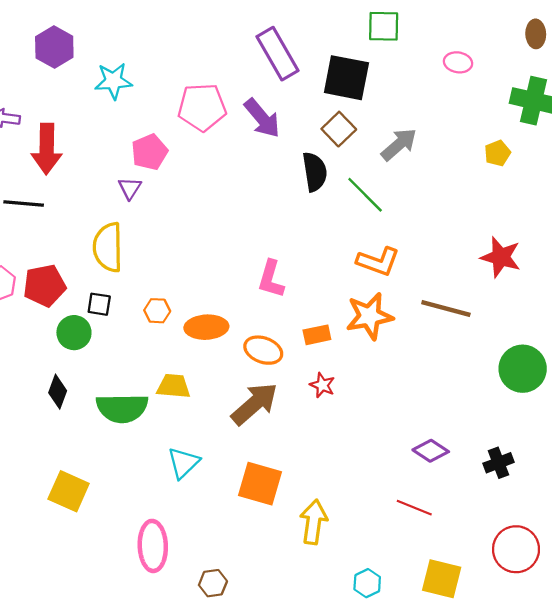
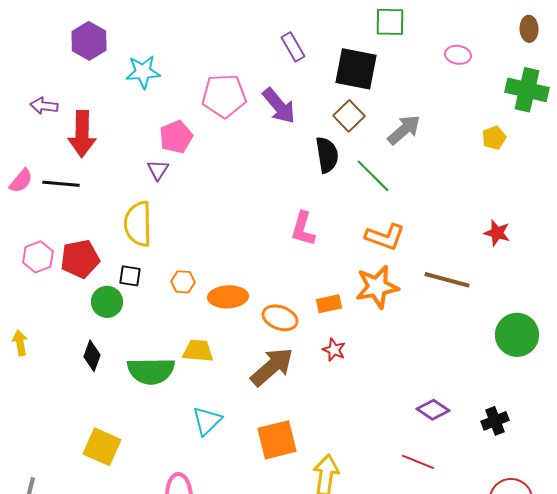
purple rectangle: (277, 54) -> (293, 47), size x0.6
red star: (501, 257) -> (497, 233), size x0.7
pink L-shape: (271, 279) -> (303, 229), moved
orange square: (260, 484) -> (277, 440), turned -30

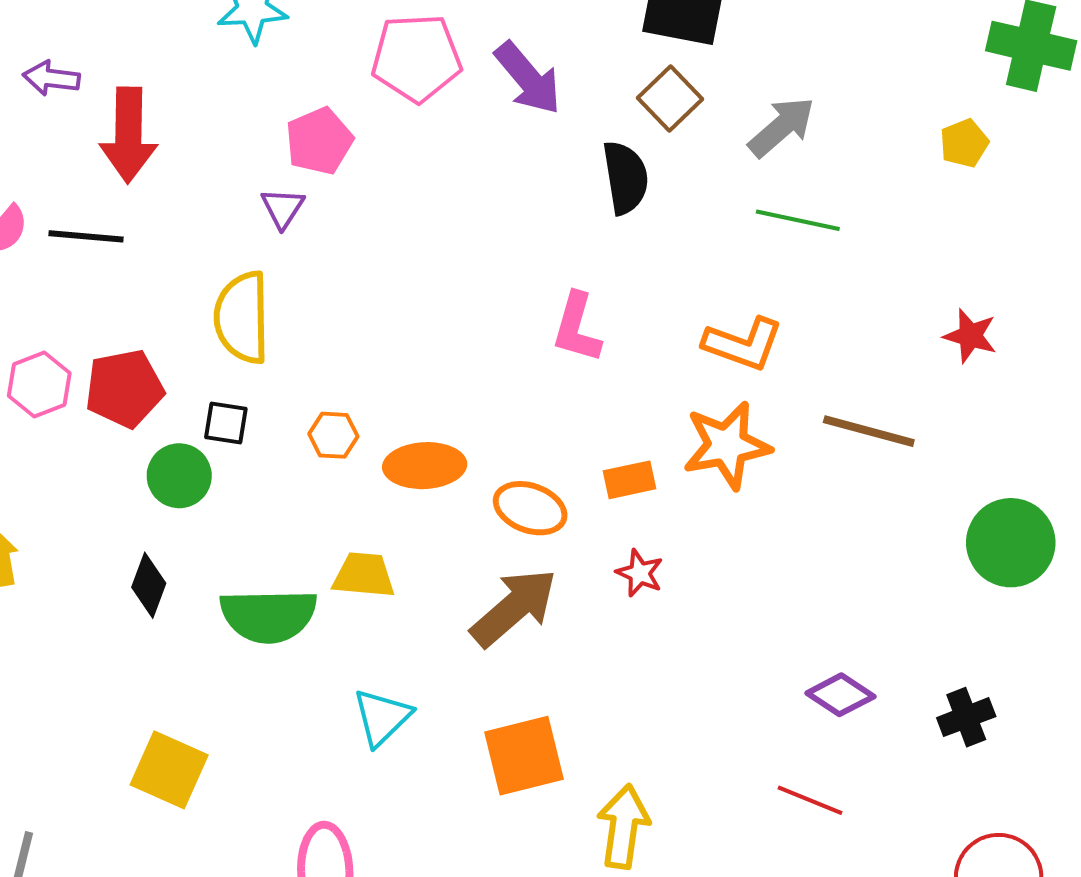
green line: (373, 176) -> (798, 220), moved, turned -33

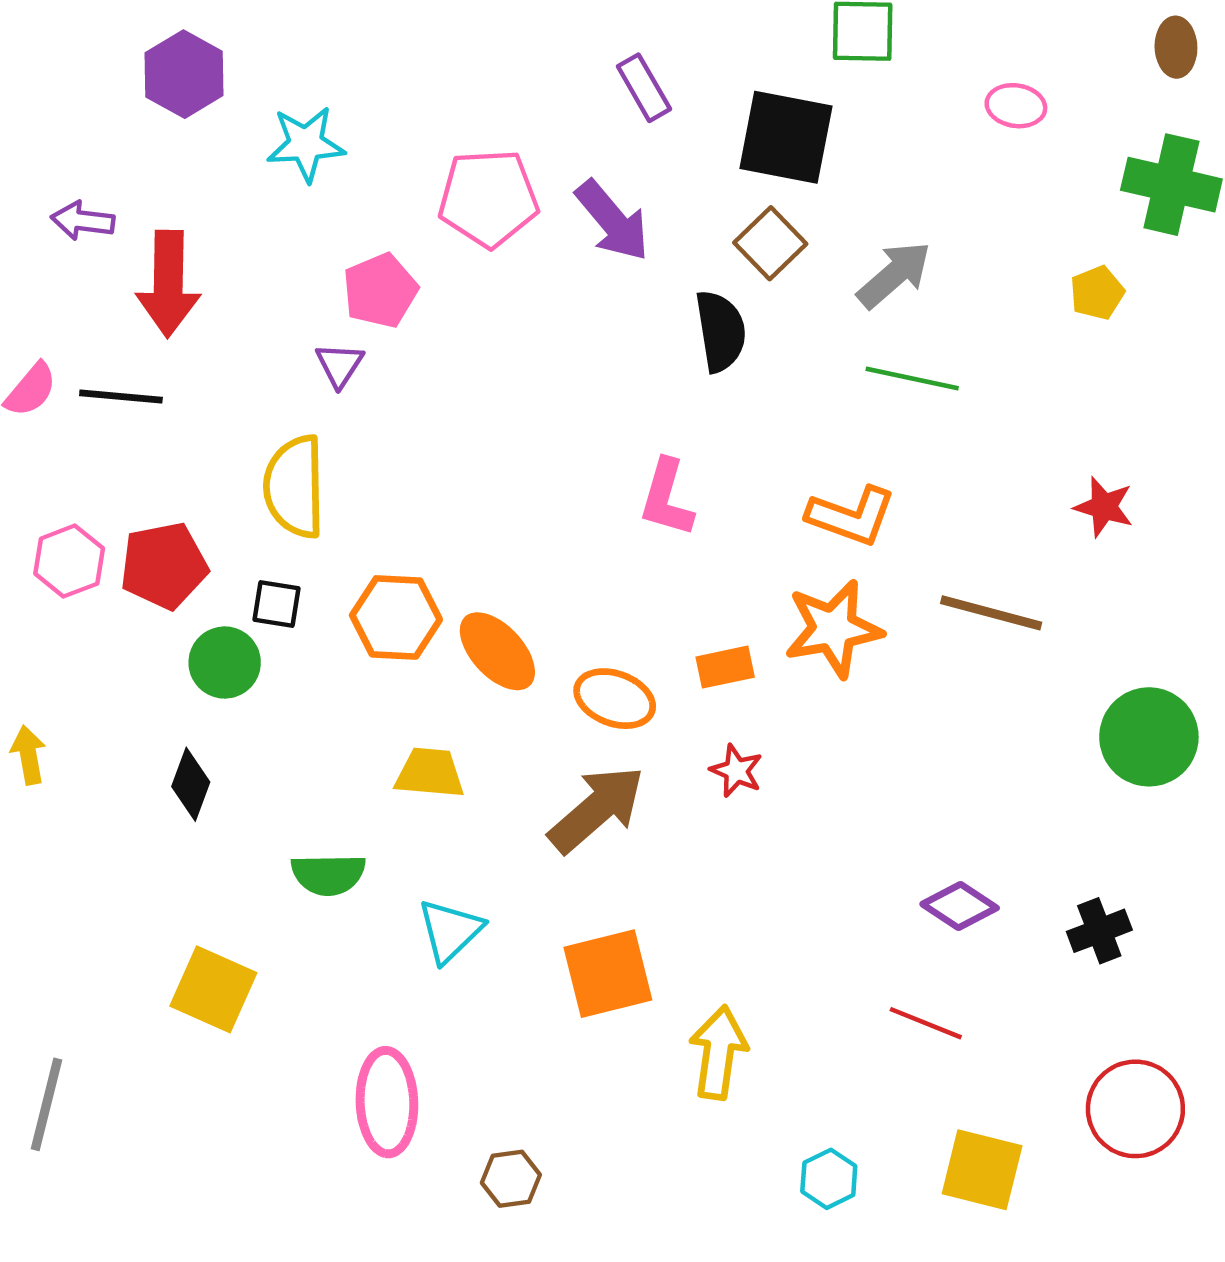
orange hexagon: (333, 435) -> (396, 617), size x1.6
orange ellipse: (425, 466) -> (497, 651), turned 50
green semicircle: (268, 616) -> (328, 874), moved, size x0.7

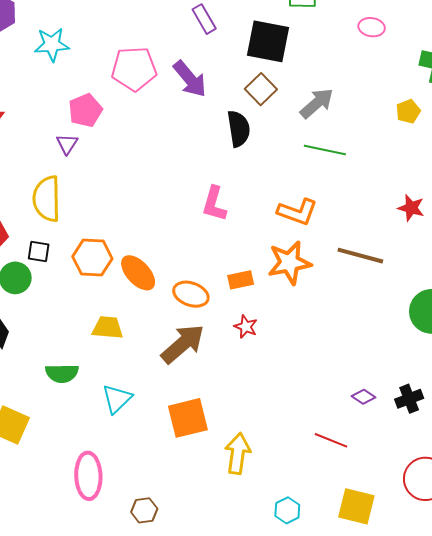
purple diamond: (960, 906) -> (363, 397), moved, size x0.7

